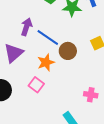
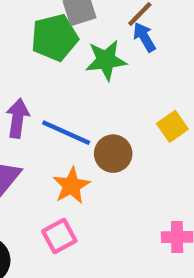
pink square: (36, 85) -> (59, 236), turned 35

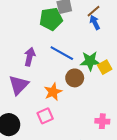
green star: (106, 60) -> (90, 61), moved
blue line: (66, 133) -> (62, 53), moved

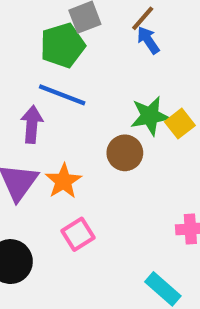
blue line: (62, 53) -> (62, 95), moved
orange star: (53, 92) -> (63, 181), moved

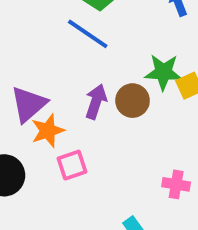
purple arrow: (32, 124) -> (96, 102), moved
orange star: (63, 181) -> (48, 131), moved

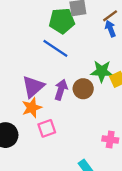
purple triangle: (29, 104) -> (33, 87), moved

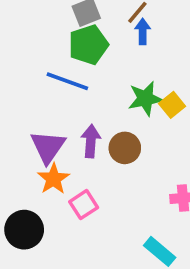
green pentagon: (62, 21) -> (88, 45), moved
blue arrow: (110, 29) -> (143, 31), turned 35
brown circle: (83, 89) -> (125, 148), moved

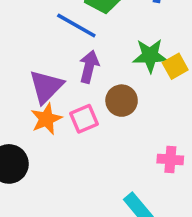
purple arrow: (91, 141) -> (89, 67), moved
pink square: (84, 205) -> (84, 119), moved

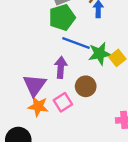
blue line: (76, 26) -> (76, 43), moved
orange star: (46, 119) -> (38, 106), turned -30

